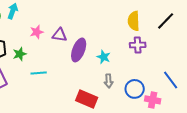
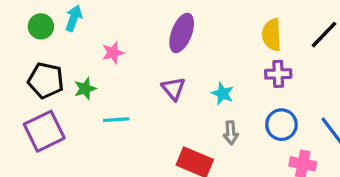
purple triangle: (60, 35) -> (173, 89), moved, turned 42
purple ellipse: (79, 50) -> (182, 33), moved
blue circle: (135, 89) -> (281, 125), moved

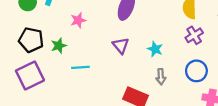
purple cross: (278, 74) -> (194, 35), turned -30

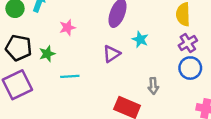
purple triangle: (121, 46) -> (112, 54), turned 36
cyan star: (155, 49) -> (140, 39), moved
blue circle: (196, 71) -> (190, 68), moved

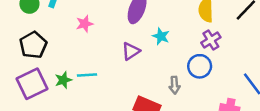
black pentagon: (19, 48) -> (33, 45), turned 30
green star: (47, 54) -> (63, 80), moved
blue circle: (190, 68) -> (200, 66), moved

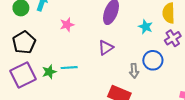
cyan star: (161, 36) -> (146, 27), moved
blue circle: (200, 66) -> (153, 60), moved
gray arrow: (175, 85) -> (134, 71), moved

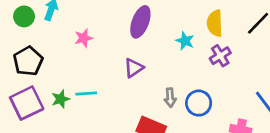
blue circle: (153, 60) -> (199, 103), moved

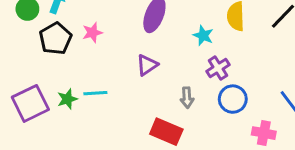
purple cross: (220, 56) -> (218, 68), moved
black pentagon: (28, 61) -> (55, 38), moved
blue circle: (199, 103) -> (233, 99), moved

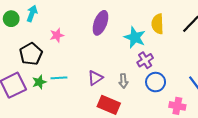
cyan star: (203, 36) -> (135, 37), size x1.5
black pentagon: (55, 38) -> (31, 54), moved
purple triangle: (147, 65) -> (95, 78), moved

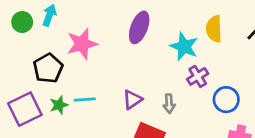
pink star: (57, 35) -> (82, 44), size x1.6
blue circle: (156, 82) -> (226, 100), moved

